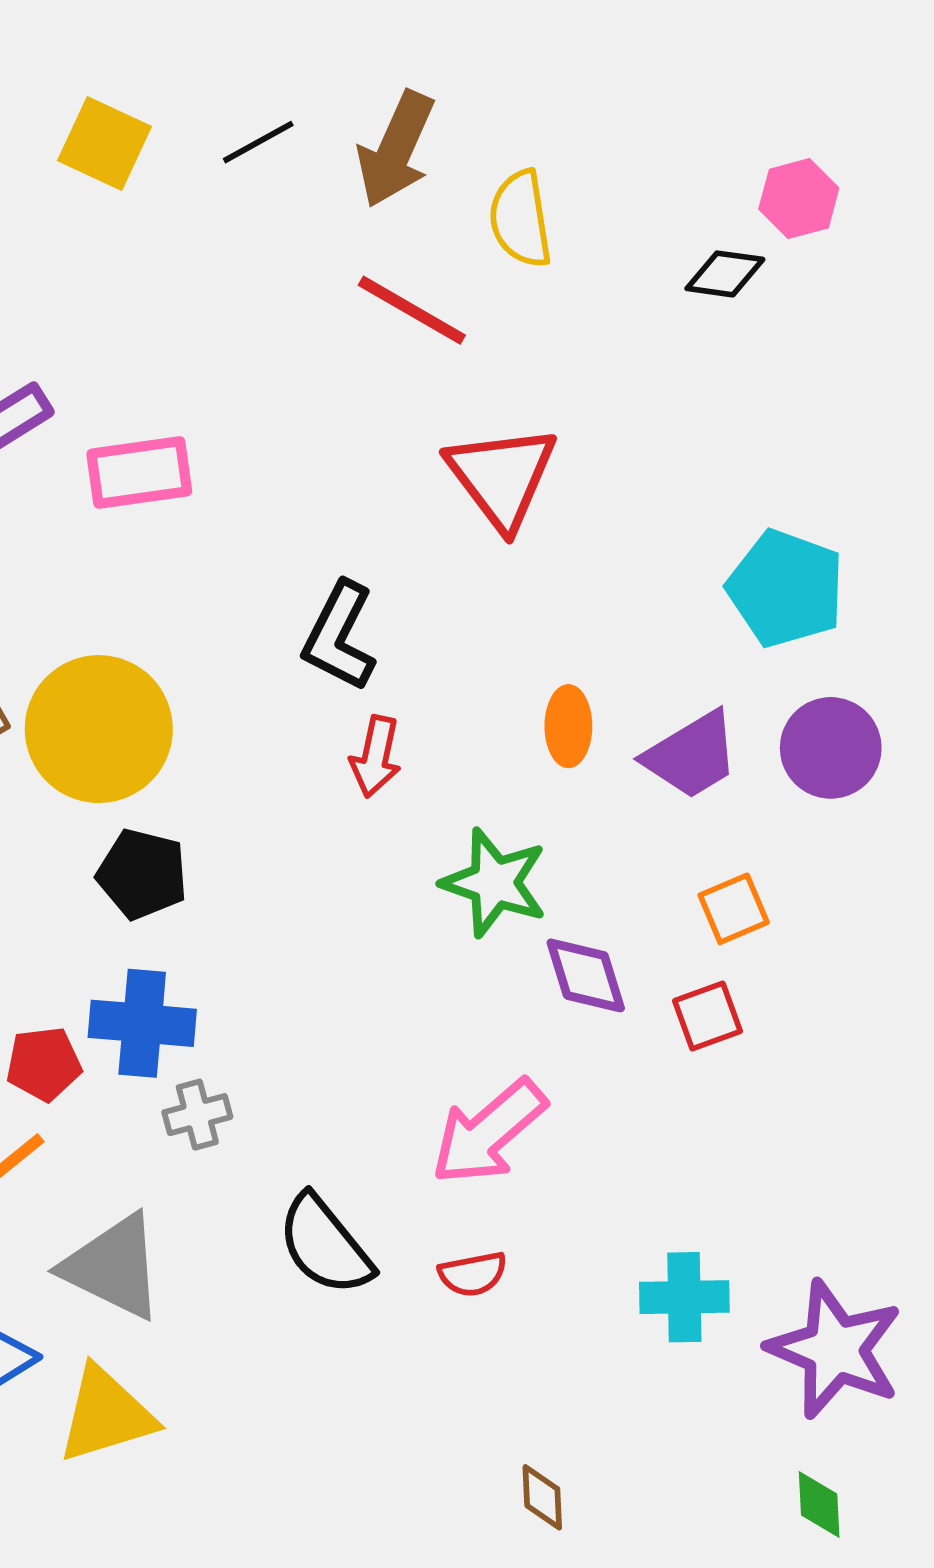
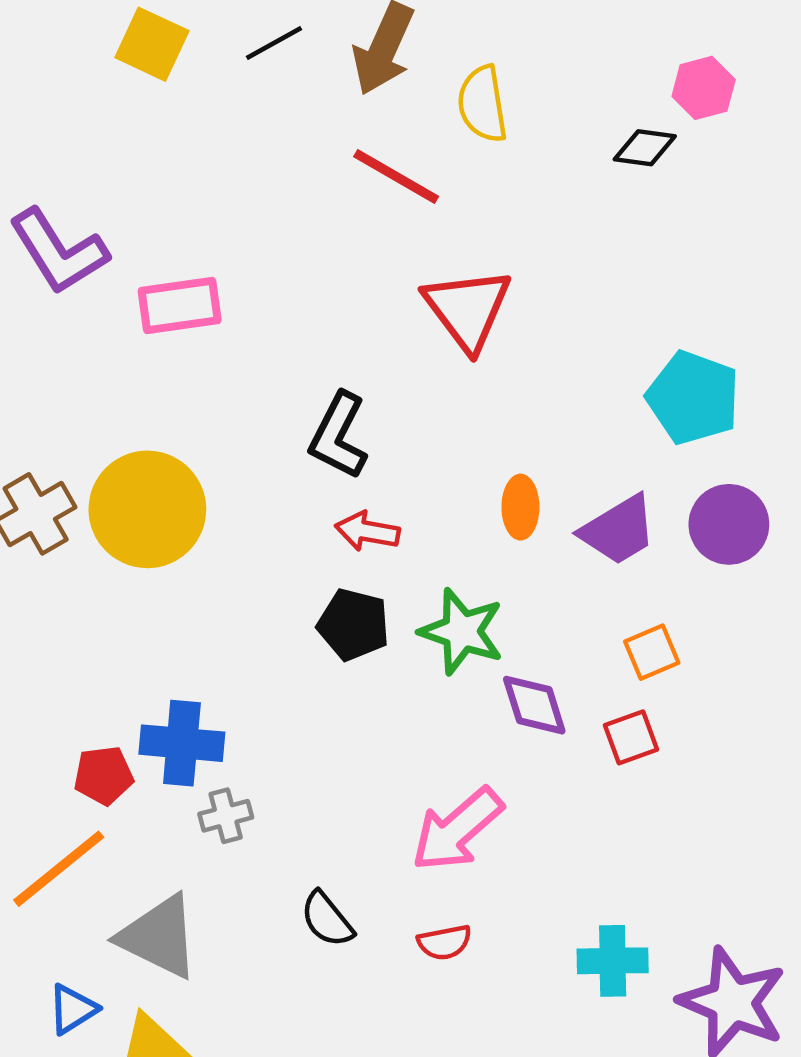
red arrow: (376, 757) -> (367, 531), turned 88
black pentagon: (142, 874) -> (353, 625), moved
black semicircle: (325, 1245) -> (327, 919), size x0.7

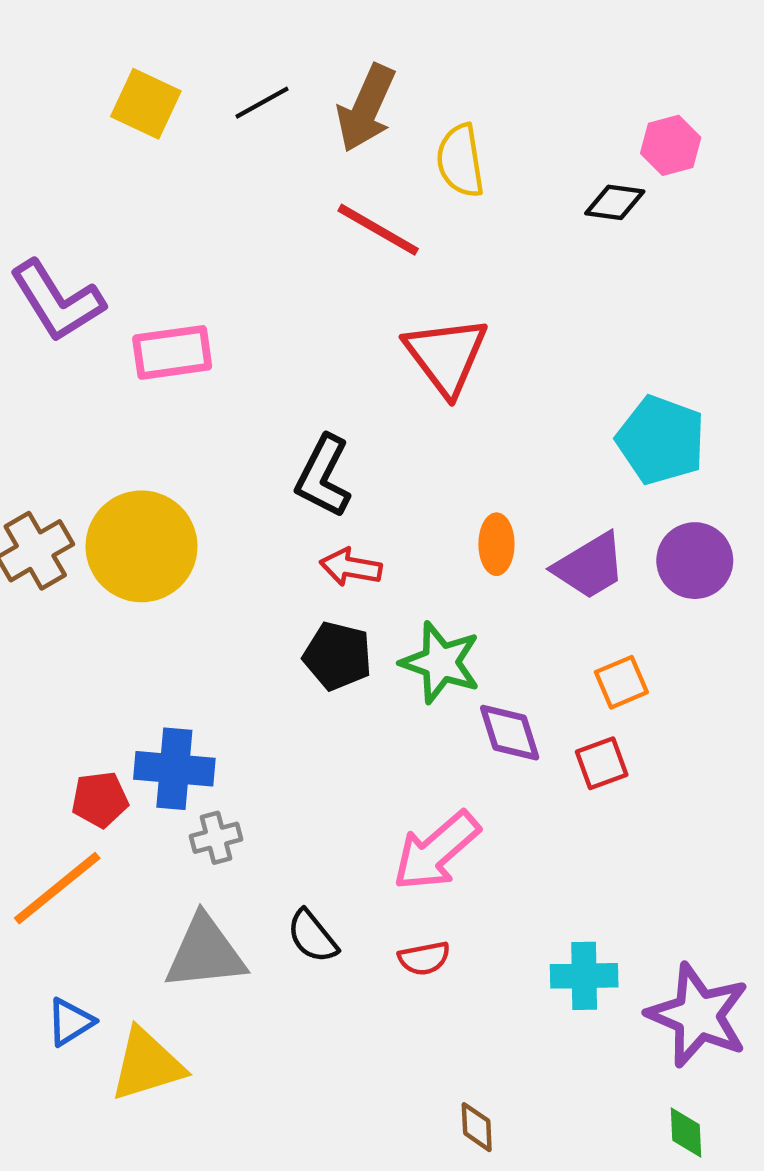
gray triangle: (159, 937) -> (205, 953), moved, turned -32

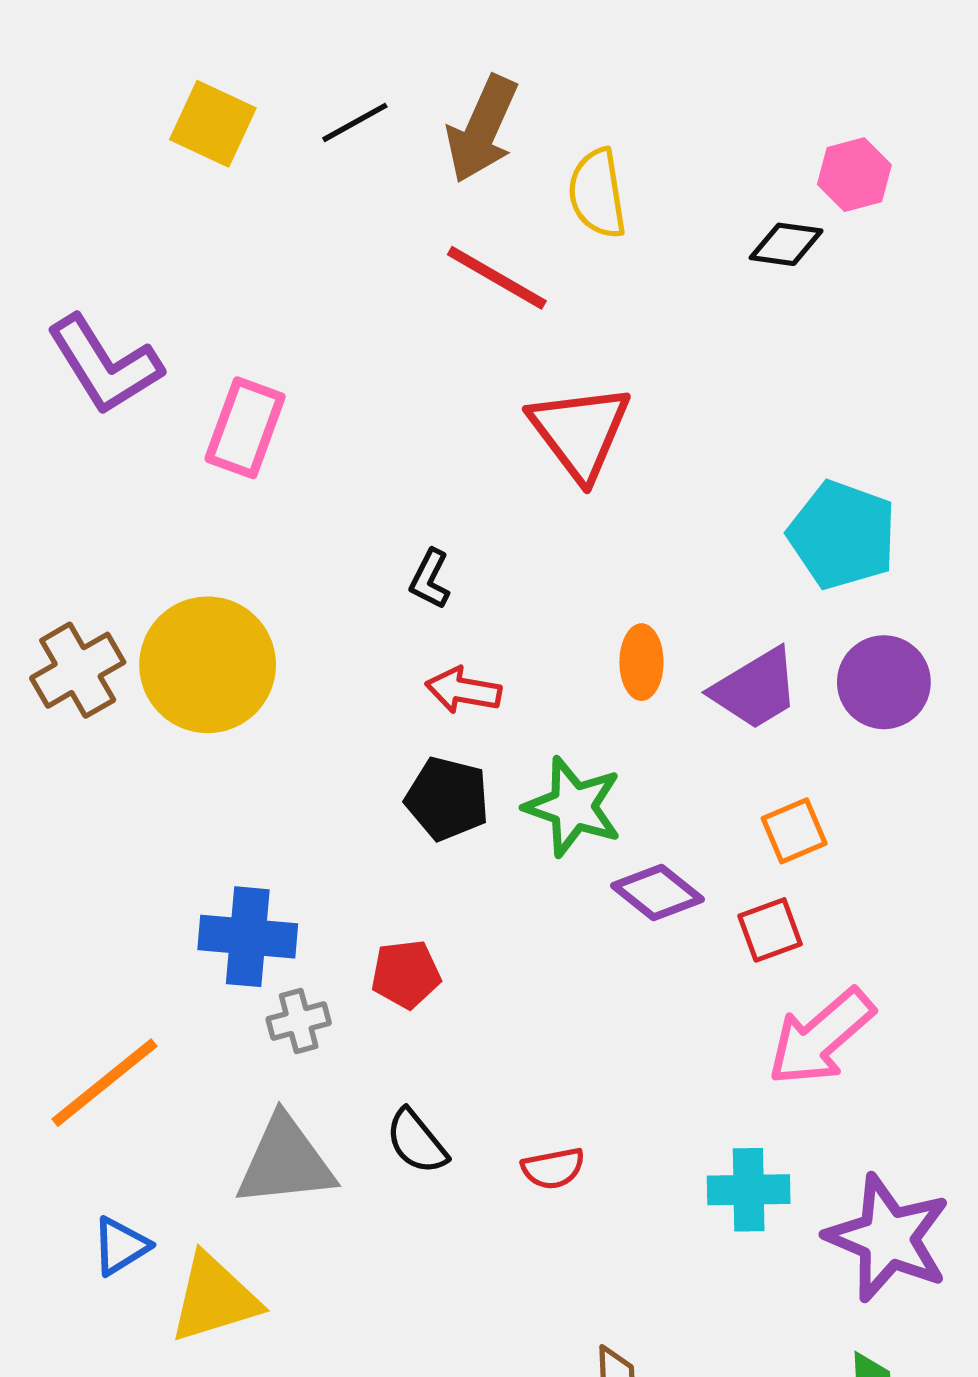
pink rectangle: (172, 352) -> (245, 428), turned -62
black L-shape: (323, 476) -> (430, 579), size x0.6
purple diamond: (510, 733) -> (658, 892), turned -34
red pentagon: (100, 799) -> (406, 974), moved
pink arrow: (436, 851) -> (821, 1037), moved

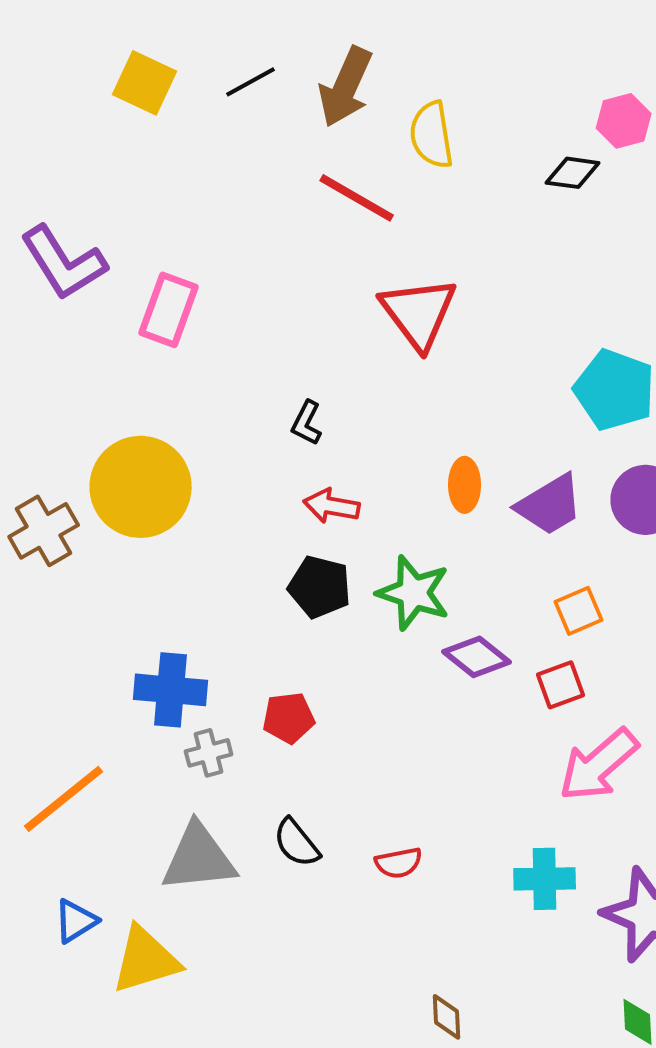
brown cross: (78, 670) -> (44, 531), moved

